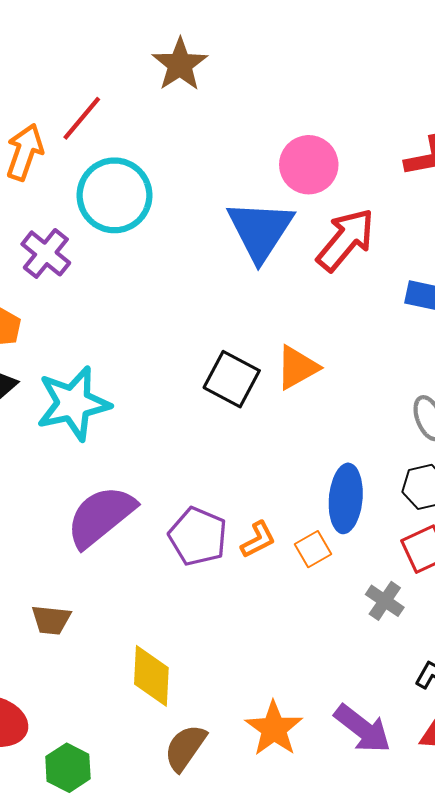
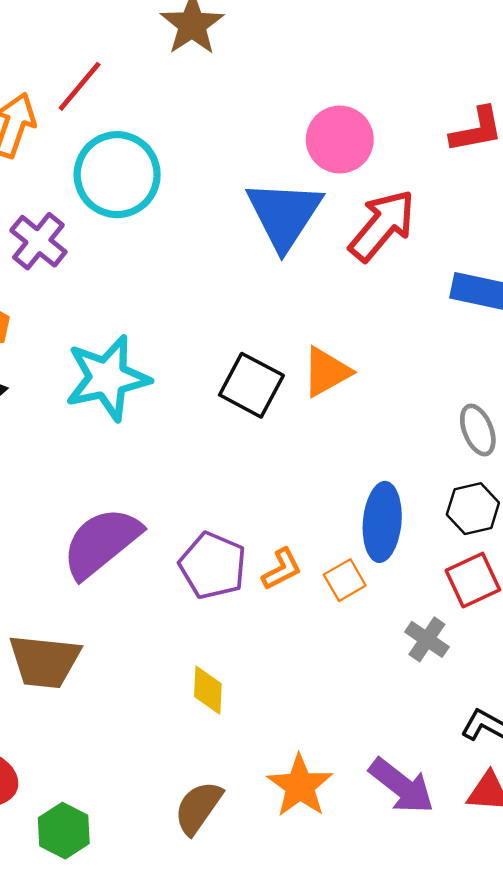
cyan star: (73, 403) -> (107, 378), moved
brown trapezoid: (51, 620) -> (44, 661), size x1.6
yellow diamond: (151, 676) -> (208, 690), moved, size x0.7

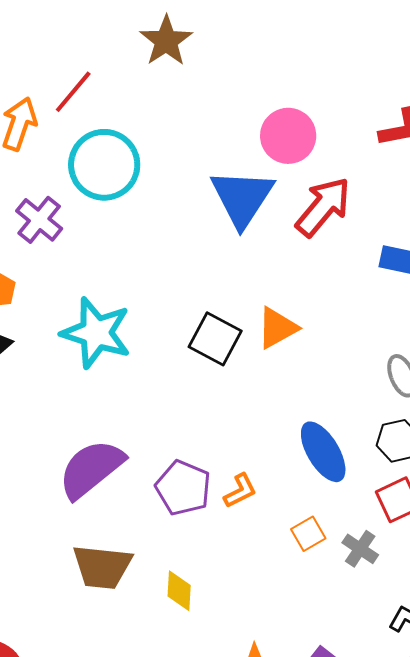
cyan star: (107, 378) -> (96, 333), turned 30
blue ellipse: (382, 522) -> (323, 452), turned -36
orange square: (345, 580) -> (308, 534), moved
brown trapezoid: (44, 661) -> (102, 567), moved

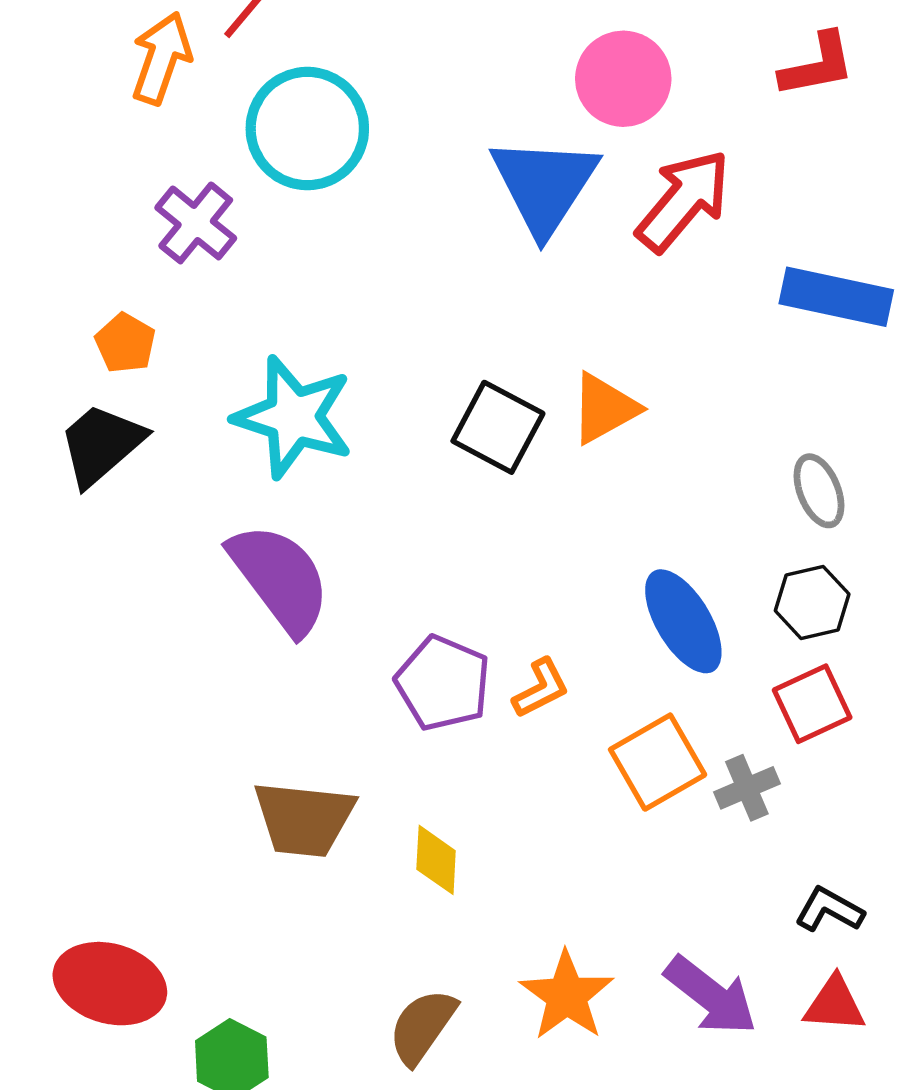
purple semicircle: (91, 469) -> (280, 578), moved, turned 92
orange square: (308, 534) -> (658, 762), size x1.6
gray cross: (360, 549) -> (747, 788), turned 33

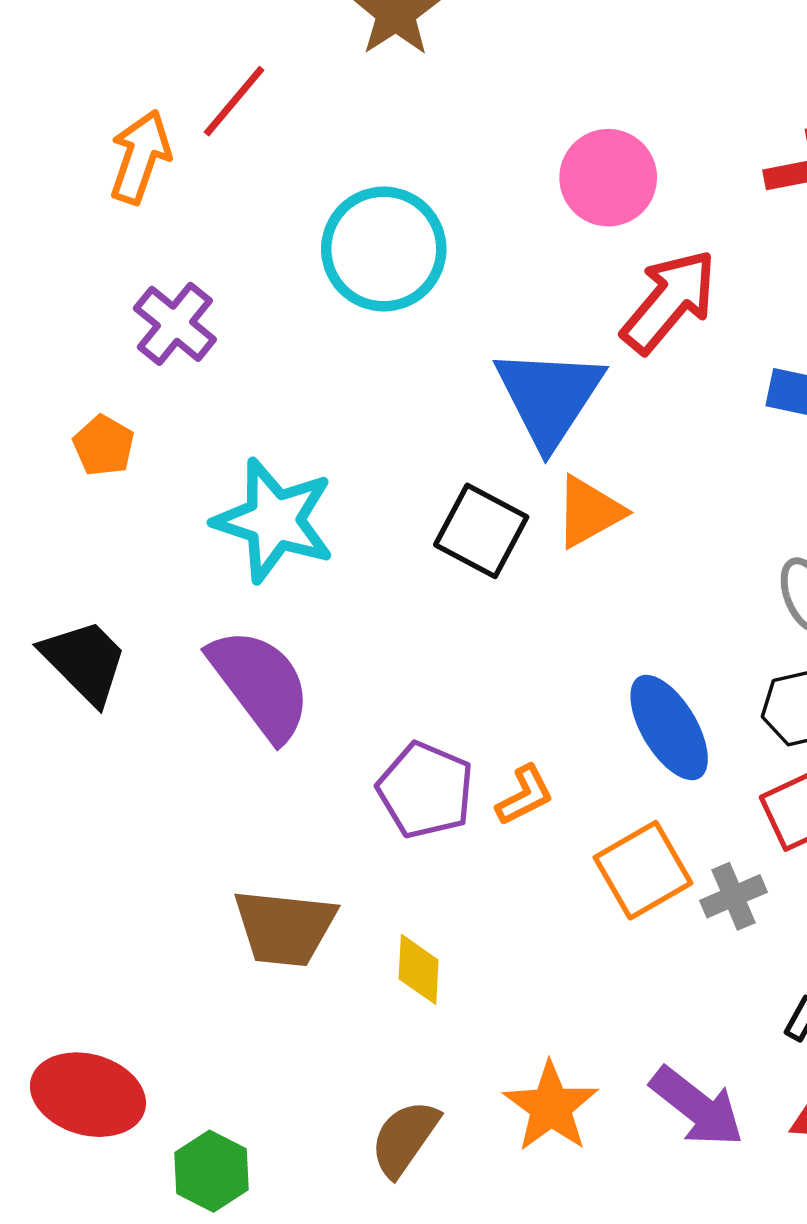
cyan circle: (307, 129) -> (384, 249), moved
blue triangle: (544, 185) -> (549, 397), moved
black trapezoid: (101, 444) -> (84, 661), moved, turned 86

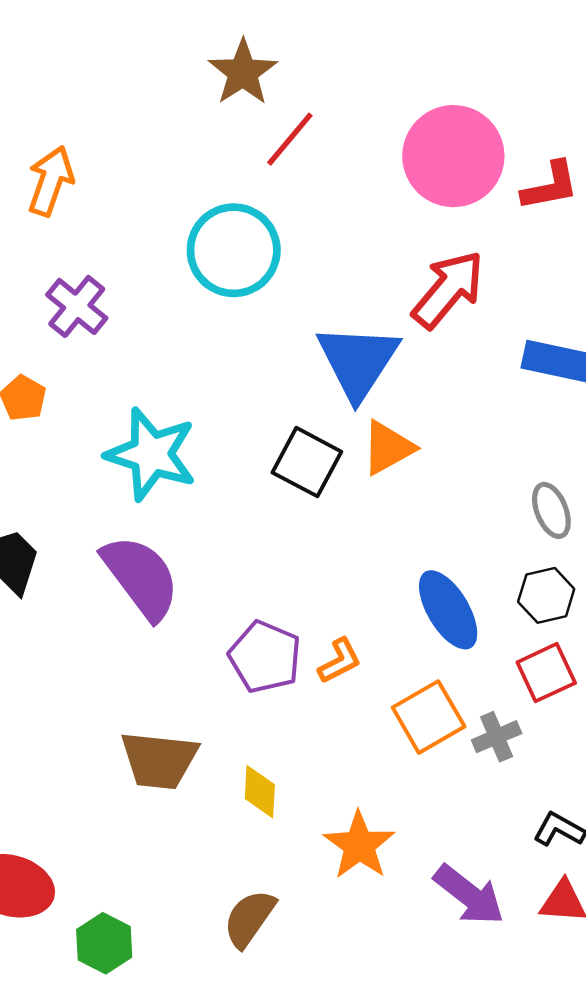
red line: (234, 101) -> (290, 139), moved
pink circle: (608, 178) -> (453, 156), moved, size x1.4
orange star: (551, 1107) -> (359, 845), moved

